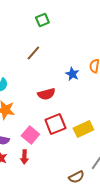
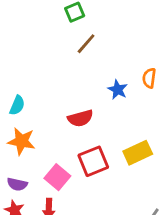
brown line: (33, 53) -> (86, 44), moved
yellow rectangle: (83, 129) -> (138, 153), moved

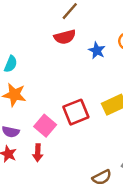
red semicircle: (80, 118) -> (65, 37), moved

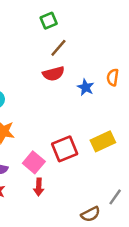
red arrow: (38, 153) -> (39, 187), moved

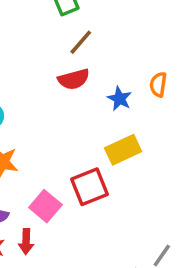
yellow rectangle: (103, 141) -> (123, 150), moved
red arrow: (39, 187) -> (26, 241), moved

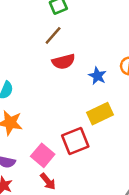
brown line: (81, 42) -> (53, 35), moved
red arrow: (26, 241) -> (48, 181), moved, turned -42

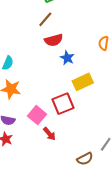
blue star: (97, 76) -> (67, 58), moved
red arrow: (48, 181) -> (49, 134), moved

